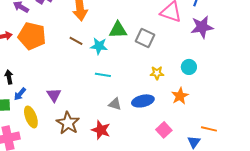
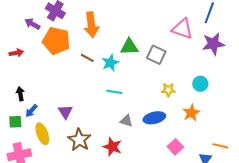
orange pentagon: (32, 36) -> (56, 41), moved
cyan star: (99, 46) -> (110, 63), turned -30

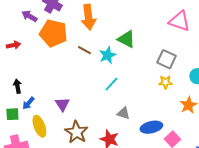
green triangle: (129, 47) -> (126, 39), turned 30
gray square: (156, 55) -> (166, 59), moved
cyan line: (114, 92) -> (111, 84), turned -56
blue ellipse: (154, 118) -> (151, 127), moved

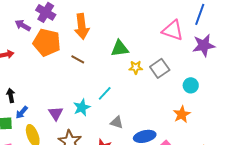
green triangle: (126, 39) -> (120, 48), turned -36
cyan star: (107, 55) -> (82, 107), moved
gray square: (166, 59) -> (160, 68), turned 30
yellow star: (165, 82) -> (136, 67), moved

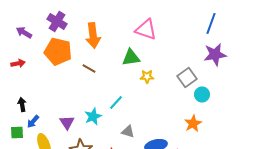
purple arrow: (23, 25) -> (24, 32), moved
pink triangle: (173, 30) -> (146, 29), moved
gray square: (160, 68) -> (187, 77), moved

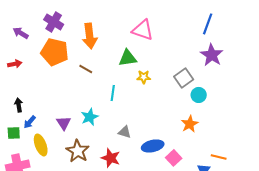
purple star: (215, 54) -> (212, 55), turned -30
cyan line: (116, 102) -> (113, 93), moved, turned -35

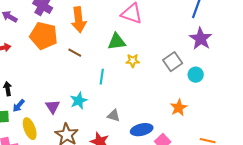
cyan circle: (199, 95) -> (196, 75), moved

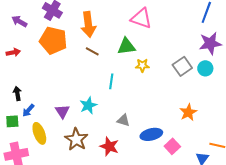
purple star: (201, 39) -> (210, 43), turned 30
brown line: (75, 53) -> (92, 51), moved
cyan circle: (196, 75) -> (205, 68), moved

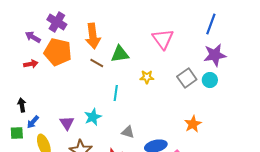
pink triangle: (141, 18) -> (163, 39), moved, turned 35
purple arrow: (19, 21) -> (33, 37), moved
green triangle: (126, 46) -> (120, 54), moved
red arrow: (13, 52) -> (31, 64), moved

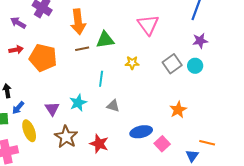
orange pentagon: (58, 52) -> (43, 58), moved
purple star: (215, 55) -> (200, 41), size x0.7
brown line: (97, 63) -> (82, 49), turned -40
gray triangle: (128, 132) -> (113, 106), moved

